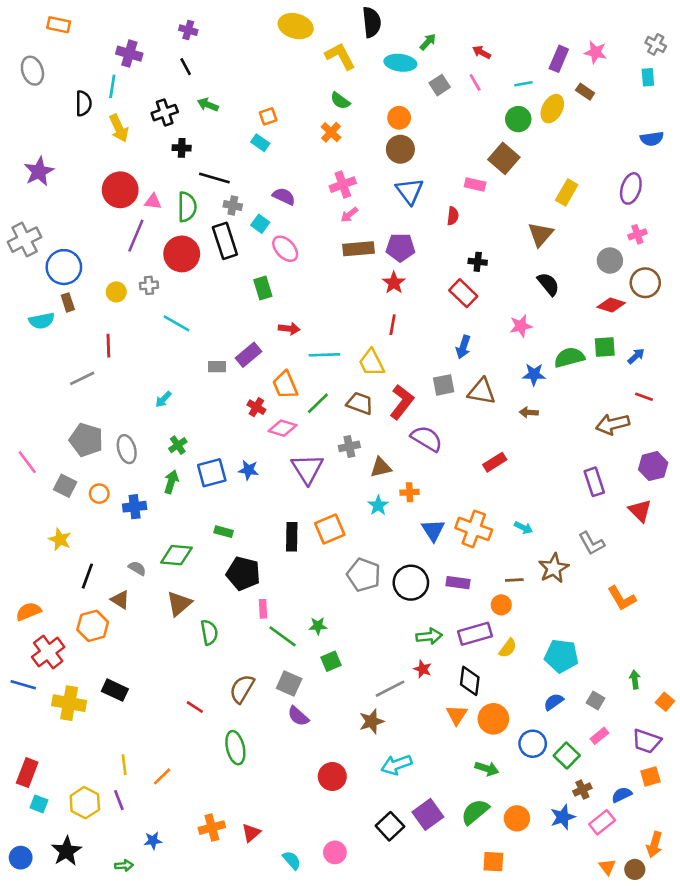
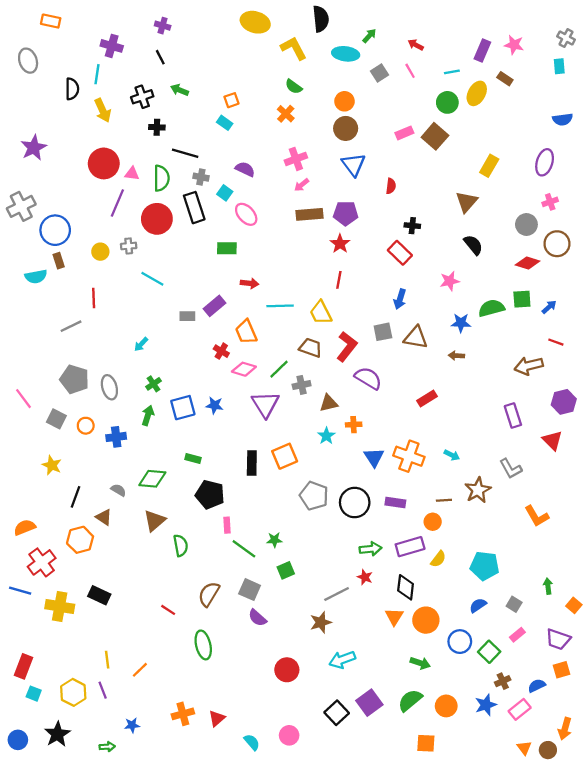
pink rectangle: (475, 185) -> (404, 133), moved, turned -36
green rectangle: (263, 288) -> (227, 248), turned -72
green line: (318, 403) -> (279, 369), moved

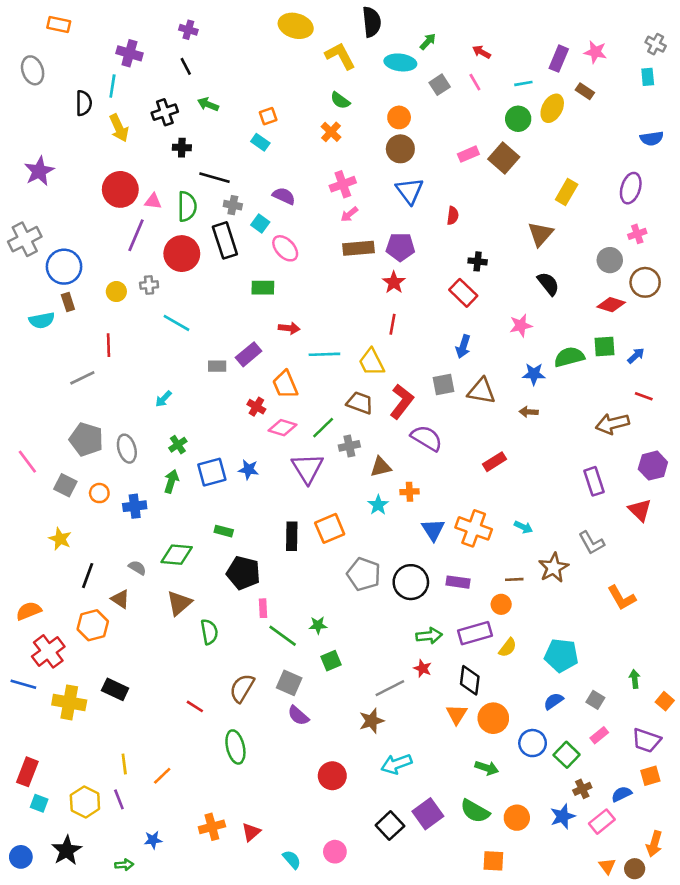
green semicircle: (410, 700) -> (475, 811), turned -110

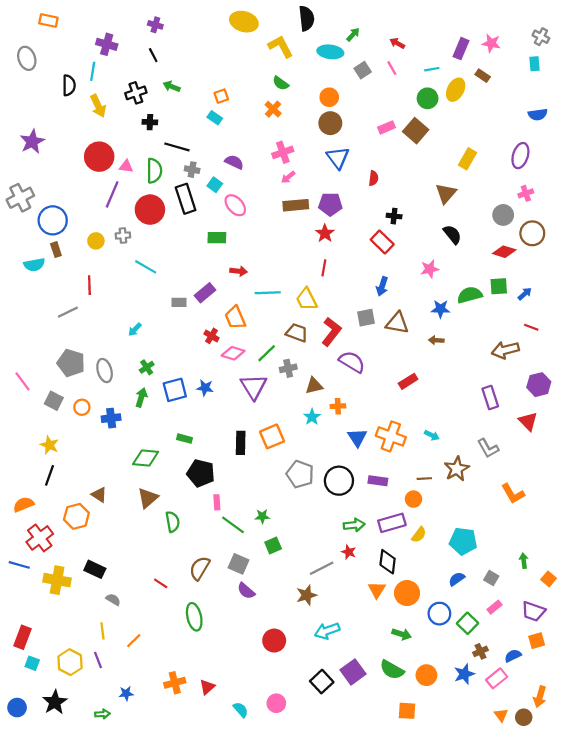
gray semicircle: (137, 568) -> (113, 600), moved
black line: (88, 576) -> (49, 475), moved

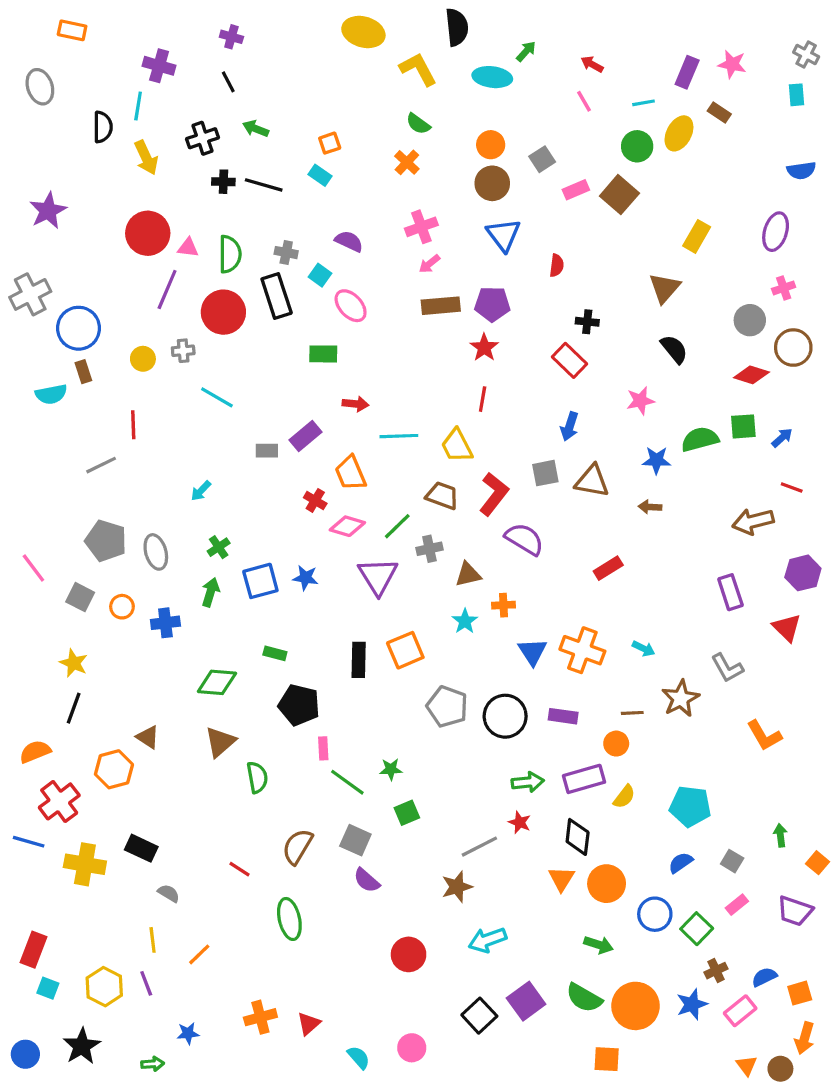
gray square: (363, 70) -> (542, 159), moved
black line: (177, 147) -> (264, 185), moved
orange square: (537, 641) -> (800, 993), moved
orange circle: (426, 675) -> (636, 1006), size x1.5

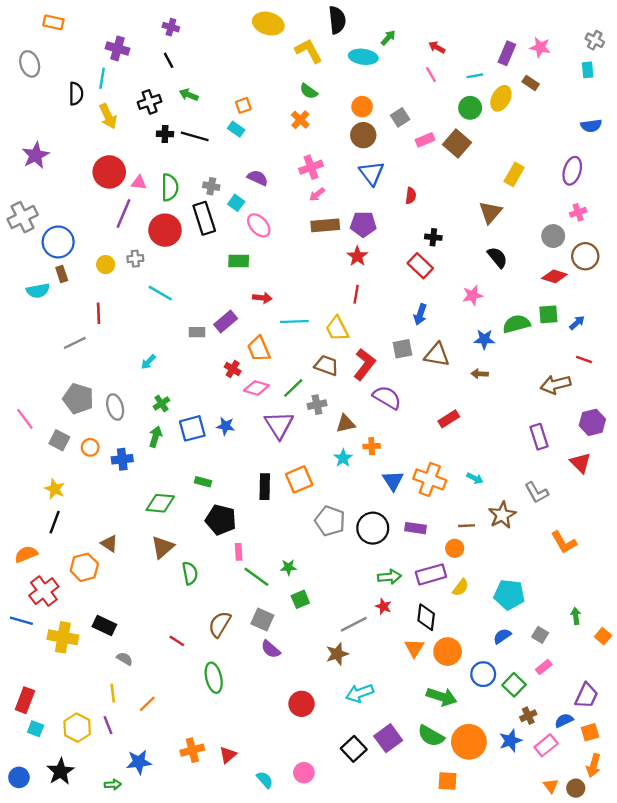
purple trapezoid: (795, 911) -> (586, 695), moved, turned -84
green arrow: (598, 945) -> (442, 697), size x1.4
blue star: (188, 1033) -> (139, 762), size x1.5

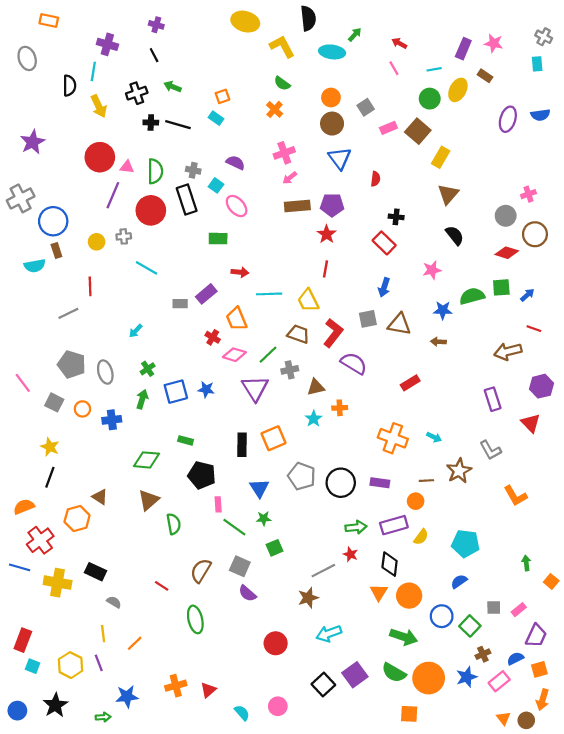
purple ellipse: (572, 171) -> (508, 119), moved
yellow rectangle: (514, 174) -> (441, 157), moved
blue triangle: (393, 481) -> (259, 488), moved
gray square: (540, 635) -> (494, 608), moved, turned -32
pink rectangle: (544, 667) -> (519, 610), moved

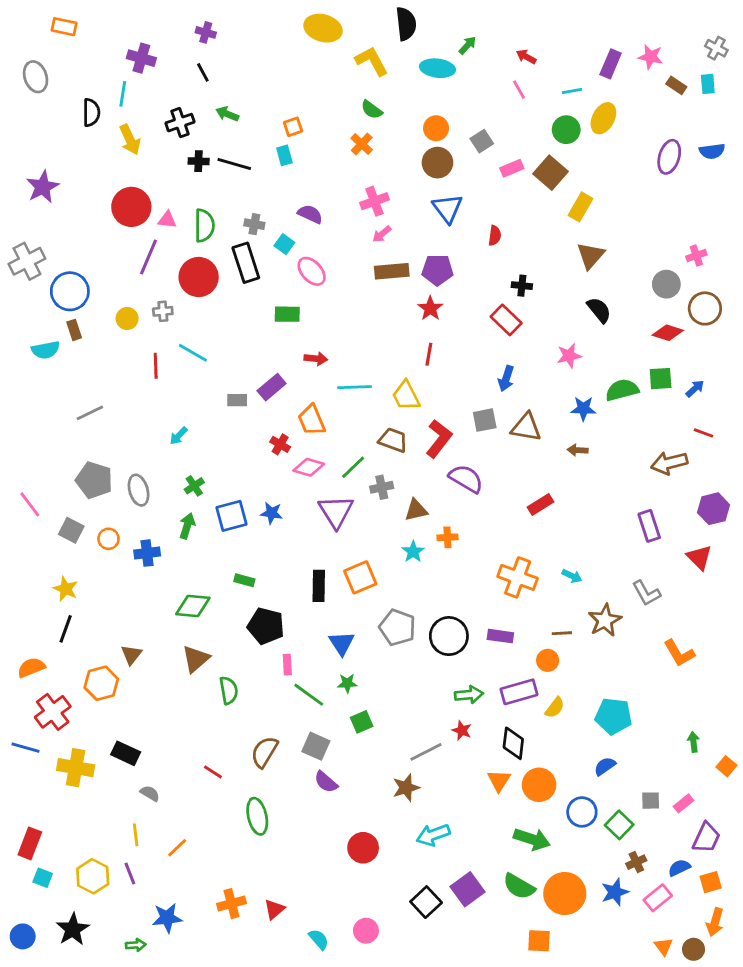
brown rectangle: (485, 76) -> (676, 85), moved
cyan rectangle: (216, 118) -> (284, 155), turned 40
red line: (90, 286) -> (156, 366), moved
brown triangle: (100, 497) -> (131, 655), turned 35

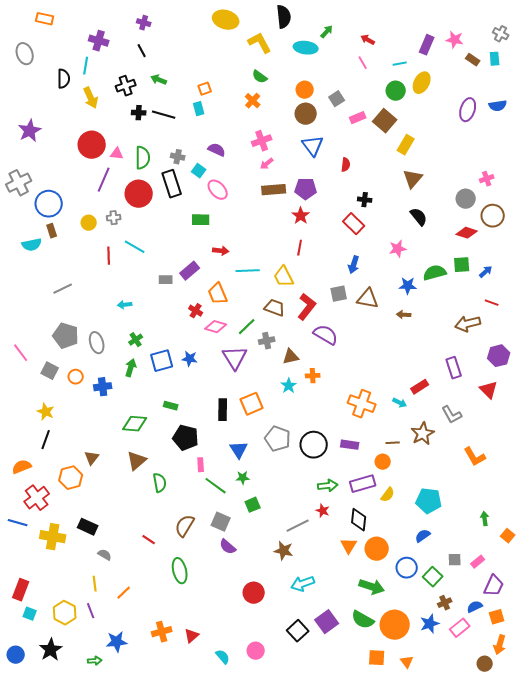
cyan arrow: (179, 436) -> (125, 305), turned 40
red rectangle: (540, 504) -> (420, 387), moved
brown star: (406, 788) -> (284, 551), turned 30
orange triangle: (663, 946) -> (407, 662), moved

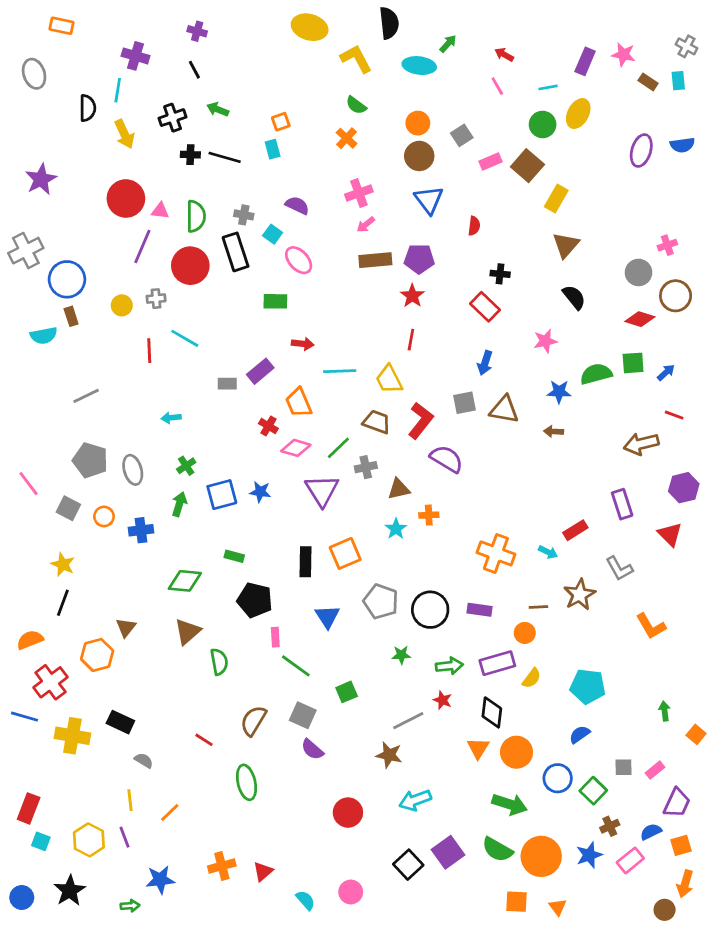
green star: (243, 478) -> (401, 655), moved

